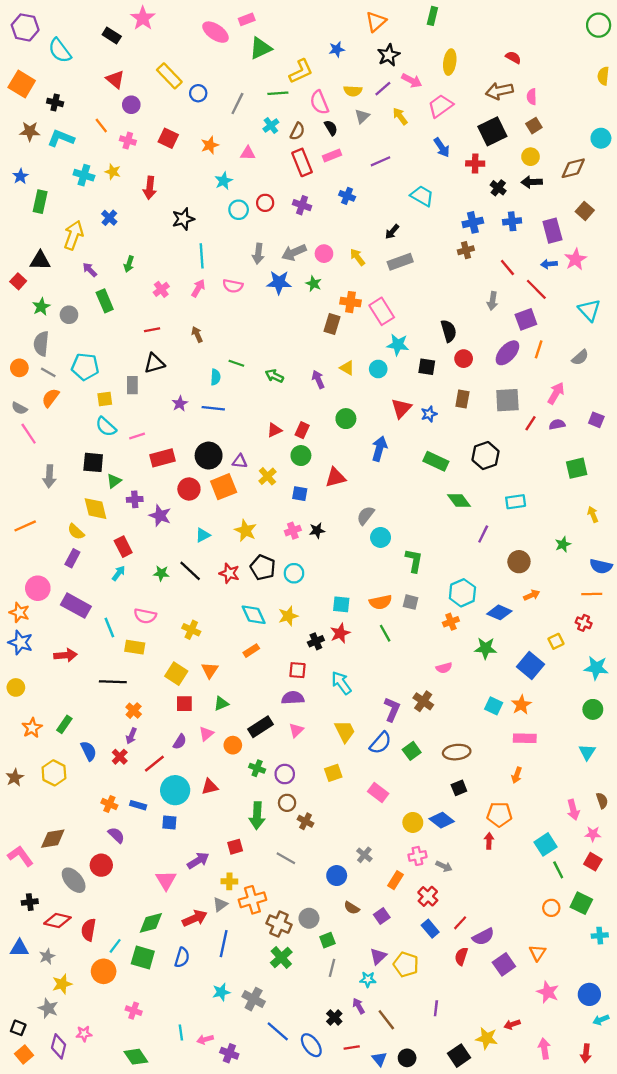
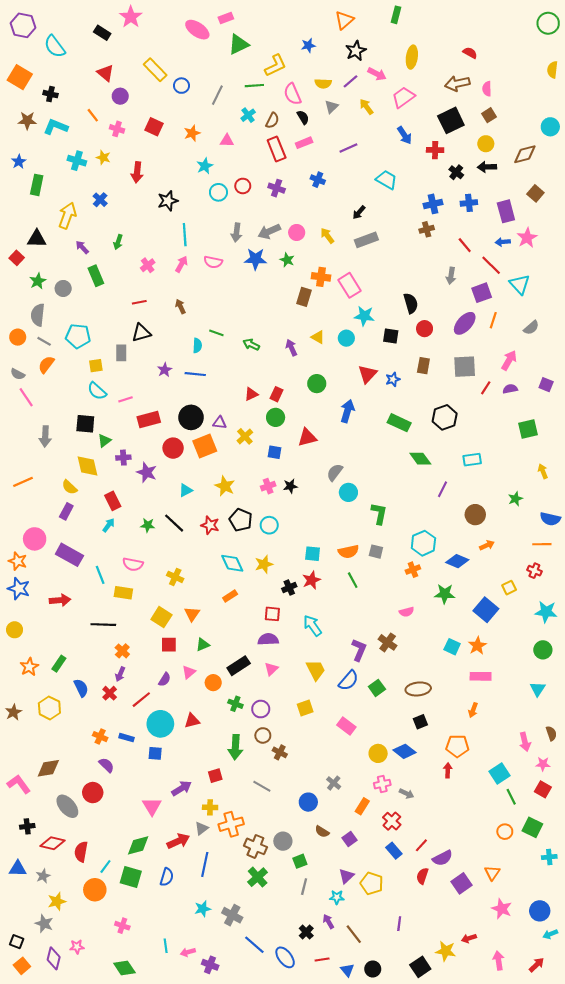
cyan triangle: (589, 310) -> (520, 284), moved
red arrow: (586, 1053) -> (537, 965), turned -140

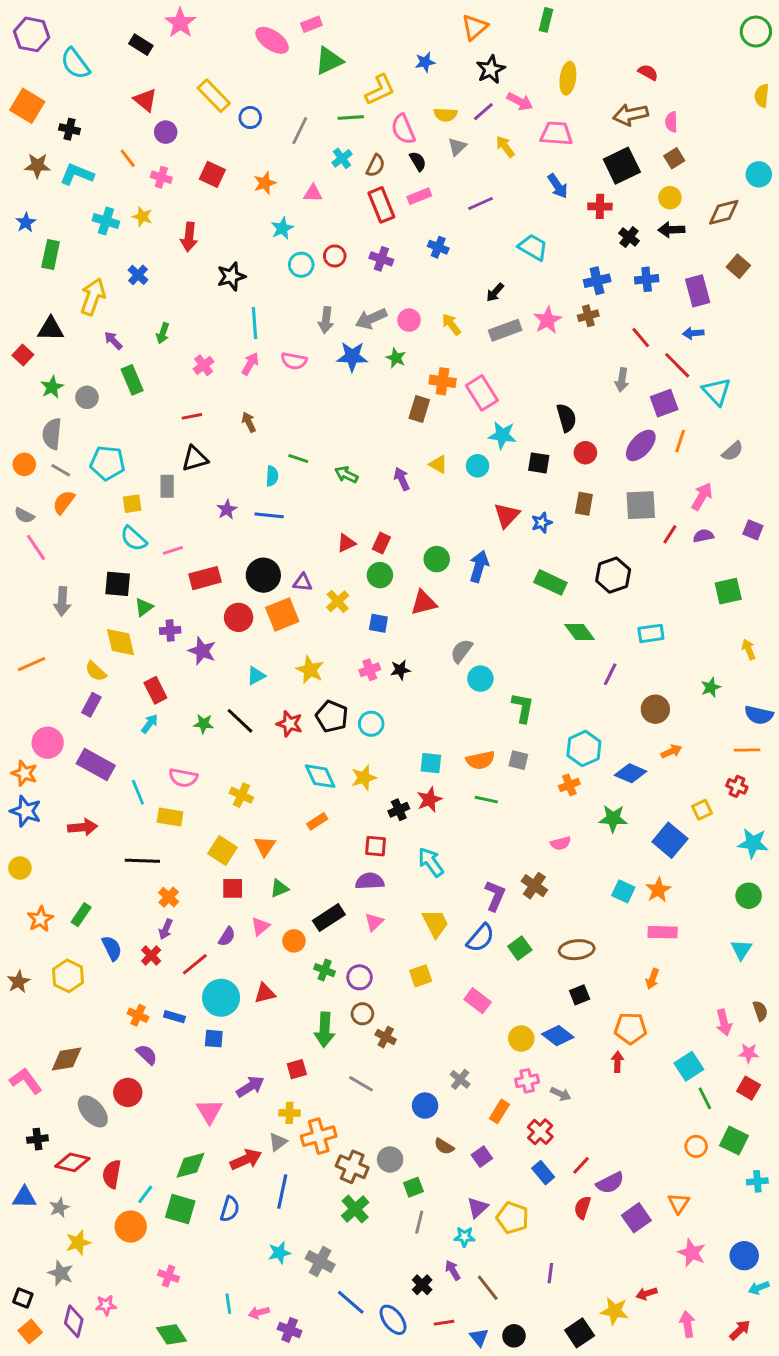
pink trapezoid: (403, 97) -> (556, 134), turned 40
pink star: (527, 238) -> (547, 320), moved
green circle: (317, 384) -> (437, 559), moved
green line: (353, 580) -> (486, 800), turned -49

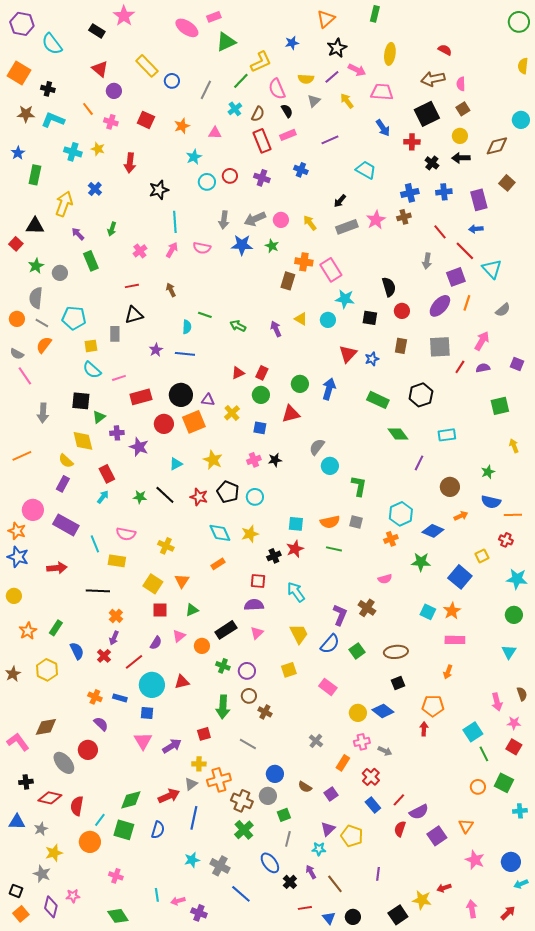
green line: (351, 118) -> (241, 81), turned -42
blue semicircle: (759, 715) -> (491, 502), moved
blue circle: (425, 1106) -> (275, 774), moved
pink triangle: (209, 1111) -> (143, 741), moved
blue ellipse: (393, 1320) -> (270, 863), moved

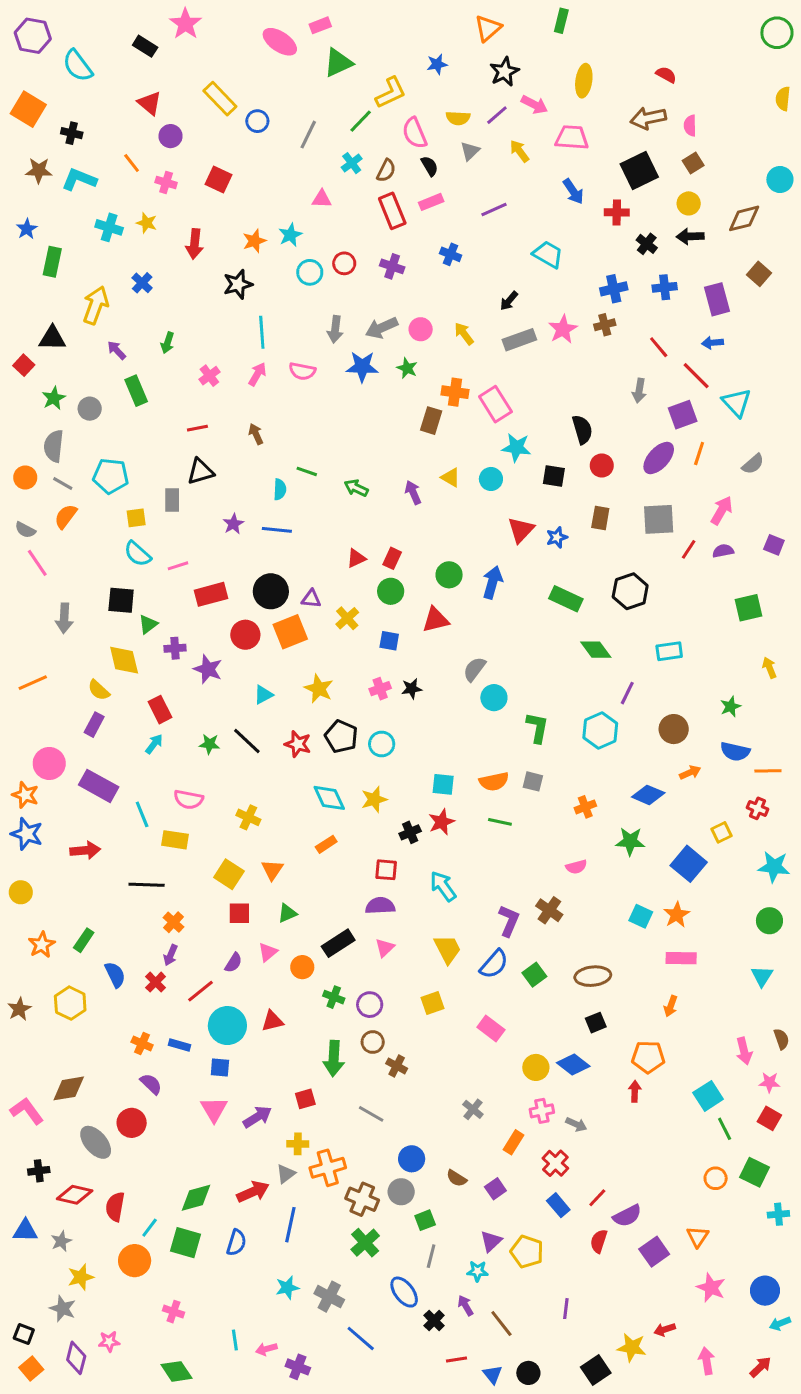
orange star: (182, 126) -> (254, 241), moved
cyan hexagon: (401, 514) -> (600, 731), moved

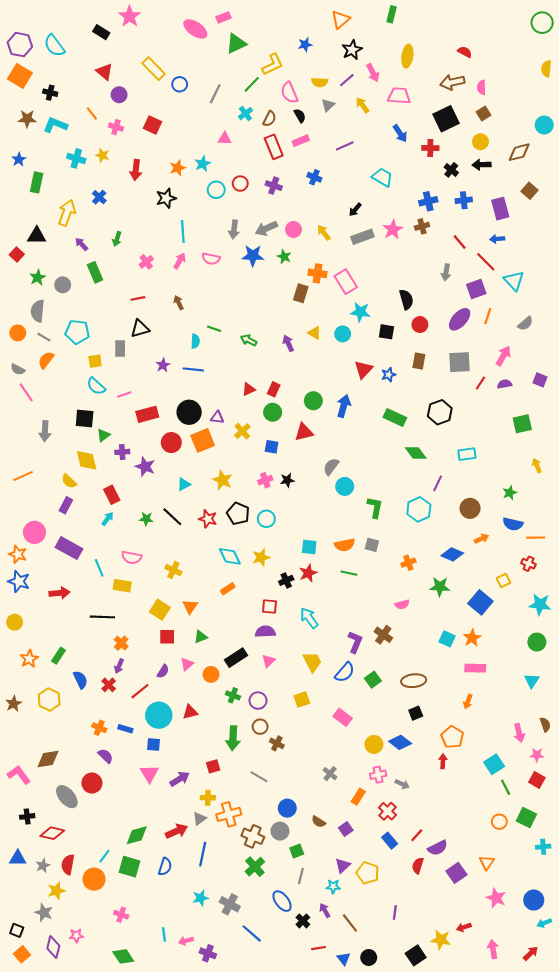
purple hexagon: (33, 36) -> (20, 45), moved
pink arrow: (534, 105) -> (373, 73), turned 36
orange pentagon: (648, 1057) -> (452, 737), turned 30
red semicircle: (115, 1207) -> (68, 865), moved

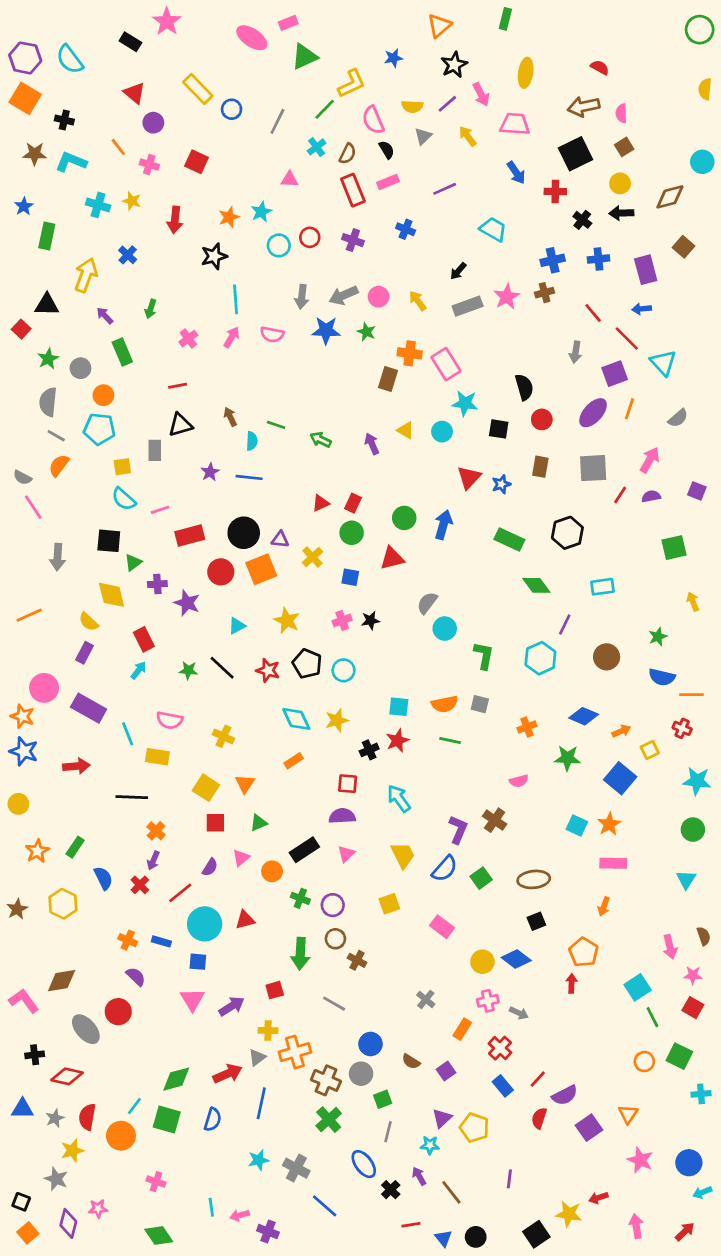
brown arrow: (179, 303) -> (230, 417), moved
orange circle: (18, 333) -> (103, 395), moved
orange arrow: (482, 539) -> (621, 731), moved

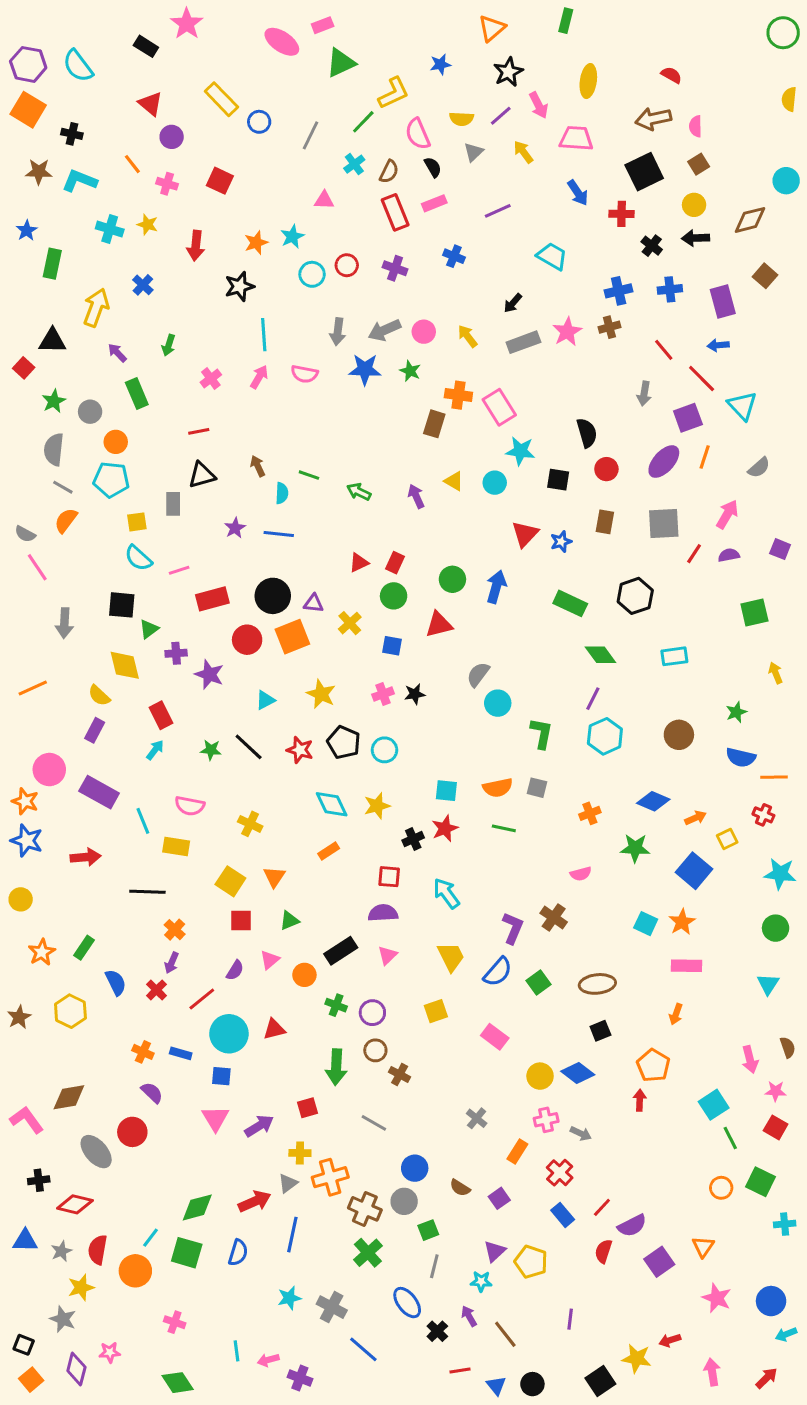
purple line: (565, 624) -> (593, 699), moved

